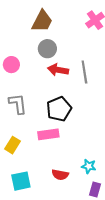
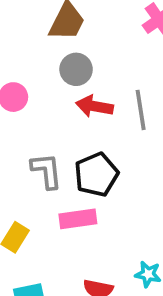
gray L-shape: (18, 104) -> (47, 171), moved

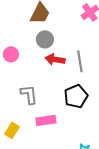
black pentagon: (96, 175) -> (76, 96), moved

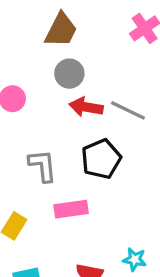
gray line: (80, 61) -> (128, 110), turned -55
black pentagon: (76, 96) -> (101, 159), moved

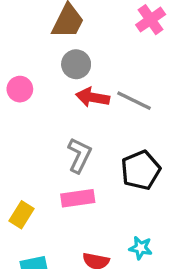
black pentagon: (101, 159) -> (141, 170), moved
gray L-shape: (43, 166) -> (79, 155), moved, turned 32

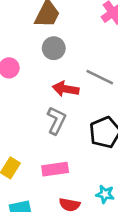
red arrow: (93, 97) -> (66, 89), moved
pink rectangle: (78, 198) -> (55, 169), moved

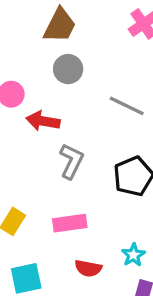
red arrow: (66, 89) -> (43, 121), moved
cyan star: (105, 194) -> (133, 255), turned 30

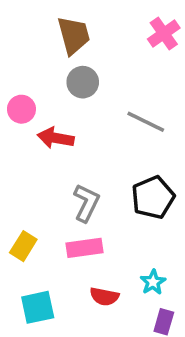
brown trapezoid: (60, 26) -> (74, 35), turned -42
gray L-shape: (71, 161) -> (86, 203), moved

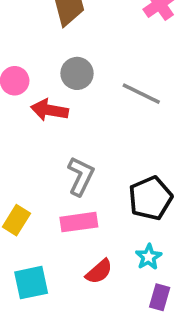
gray circle: (83, 82) -> (77, 73), moved
black pentagon: (153, 197) -> (150, 198), moved
red semicircle: (104, 297) -> (99, 272), turned -52

